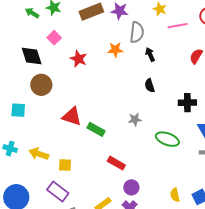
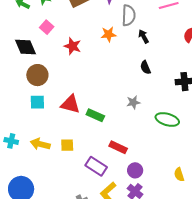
cyan square: (18, 110) -> (37, 102), moved
yellow square: (65, 165) -> (67, 145), moved
purple rectangle: (58, 192) -> (96, 166), moved

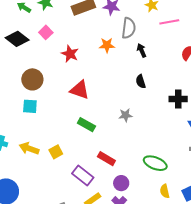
black diamond: (26, 47) -> (17, 39), moved, turned -35
red triangle: (70, 104) -> (80, 90), moved
green ellipse: (167, 119) -> (155, 163), moved
yellow square: (67, 145) -> (56, 152), turned -32

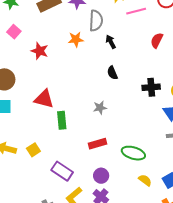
red triangle: (80, 90) -> (44, 99), moved
green rectangle: (86, 125) -> (62, 120), turned 60
red rectangle: (106, 159) -> (97, 144), moved, turned -42
yellow semicircle: (165, 191) -> (145, 180), turned 144

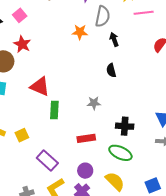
red star: (40, 51) -> (22, 44), moved
black cross: (151, 87) -> (125, 126), moved
yellow semicircle: (145, 180) -> (115, 181), moved, size x1.5

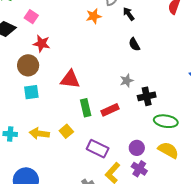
green rectangle: (54, 110) -> (86, 108), moved
black cross: (125, 126) -> (147, 96), moved
red rectangle: (86, 138) -> (110, 110), moved

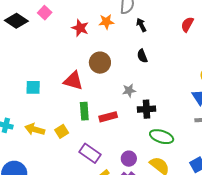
red star: (42, 44) -> (80, 28), moved
brown circle: (28, 65) -> (100, 63), moved

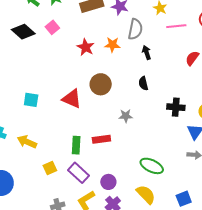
black cross: (146, 109) -> (176, 107), moved
green rectangle: (84, 111) -> (76, 145), moved
yellow square: (62, 131) -> (50, 168), moved
purple circle: (129, 159) -> (108, 182), moved

